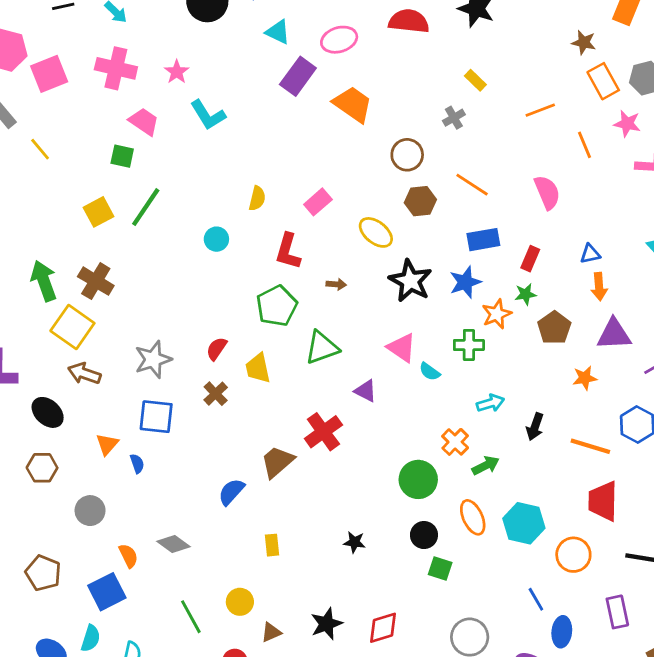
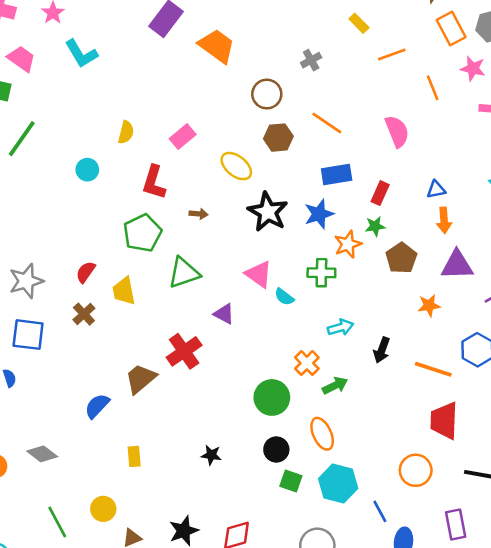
yellow rectangle: (475, 80) -> (359, 23), moved
cyan hexagon: (524, 523) -> (338, 483), moved

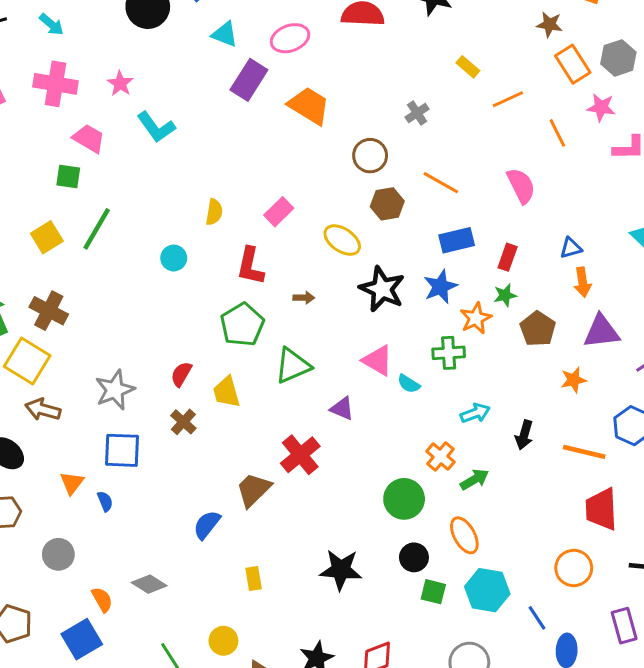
black star: (211, 455) -> (341, 570), size x1.8

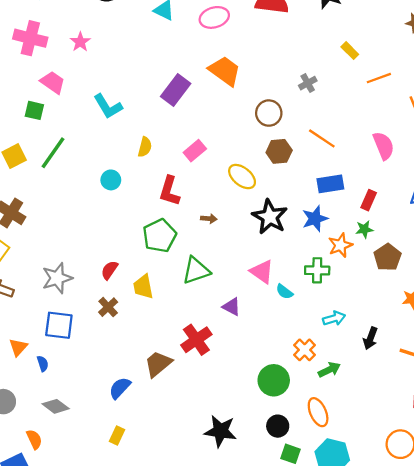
purple rectangle: (249, 80) -> (176, 90), moved
cyan L-shape: (156, 127) -> (108, 106), moved
yellow rectangle: (254, 579) -> (117, 436), moved, turned 30
gray diamond: (149, 584) -> (56, 406), moved

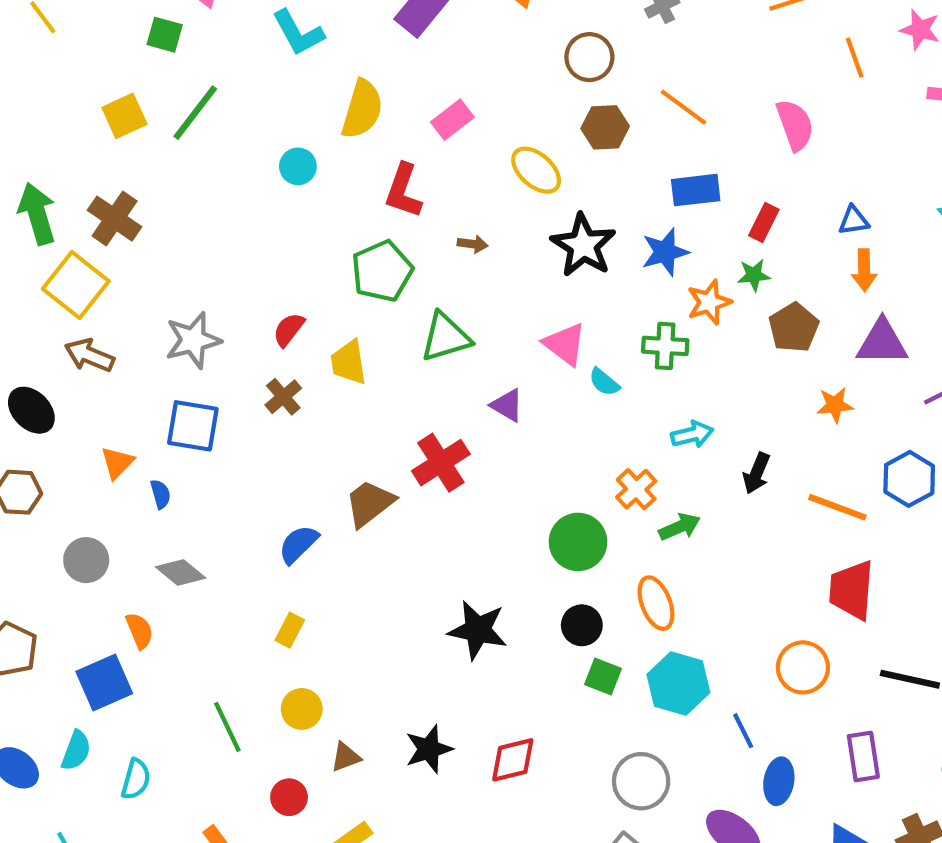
yellow semicircle: (145, 147) -> (362, 109), size x1.6

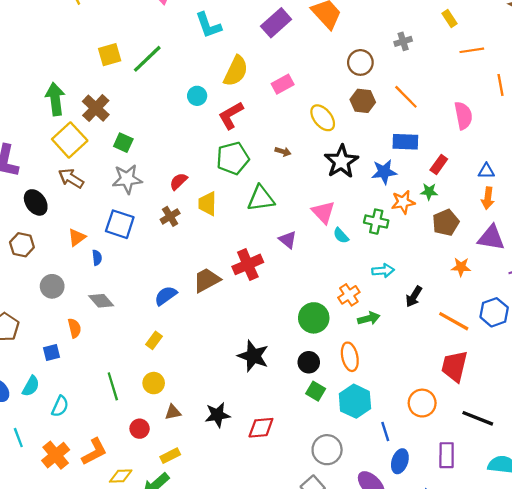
green square: (165, 35) -> (123, 143), moved
red L-shape: (403, 191) -> (231, 115), moved, turned 32
blue square: (104, 682) -> (51, 353), size x0.6

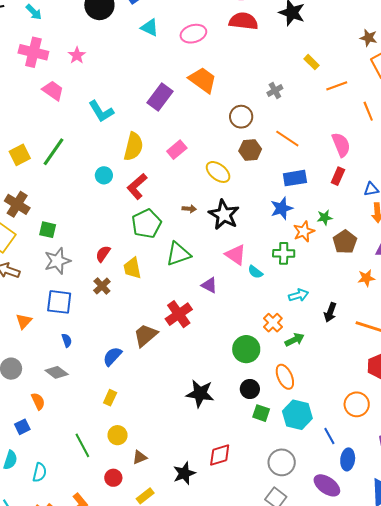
black star: (341, 161) -> (224, 215), moved
red rectangle: (439, 165) -> (338, 176), moved
blue semicircle: (97, 258) -> (67, 340), moved
black star: (217, 415) -> (184, 473), moved

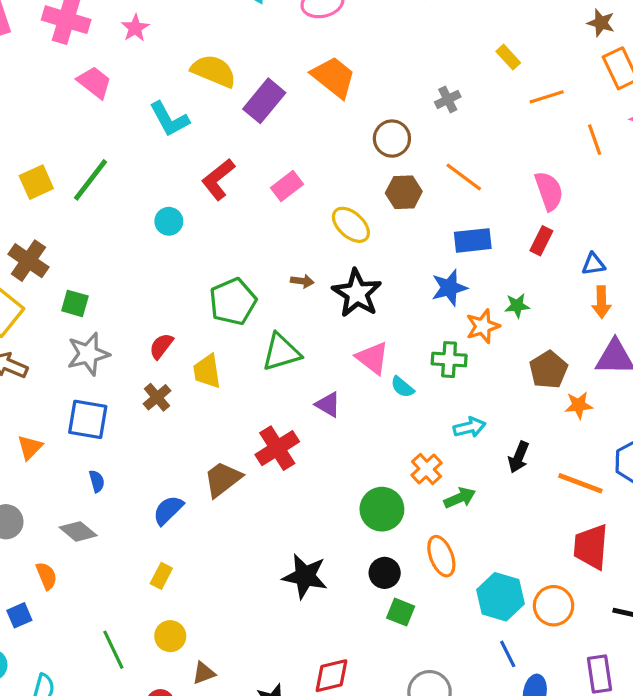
yellow semicircle: (133, 147) -> (214, 71), moved, turned -84
red L-shape: (137, 186) -> (218, 179), moved
brown pentagon: (345, 242) -> (548, 370), moved
cyan hexagon: (297, 415) -> (501, 597), moved

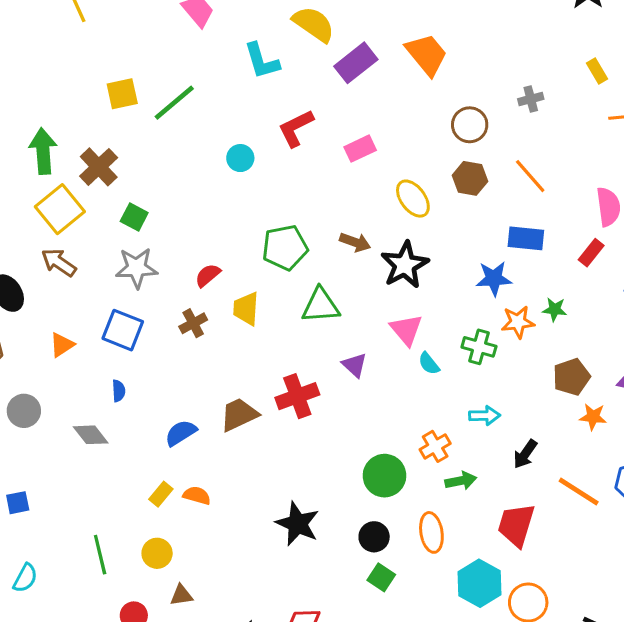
brown arrow: (302, 281) -> (355, 242), size x1.4
red trapezoid: (591, 547) -> (516, 525), moved
orange semicircle: (46, 576) -> (197, 495), moved, turned -64

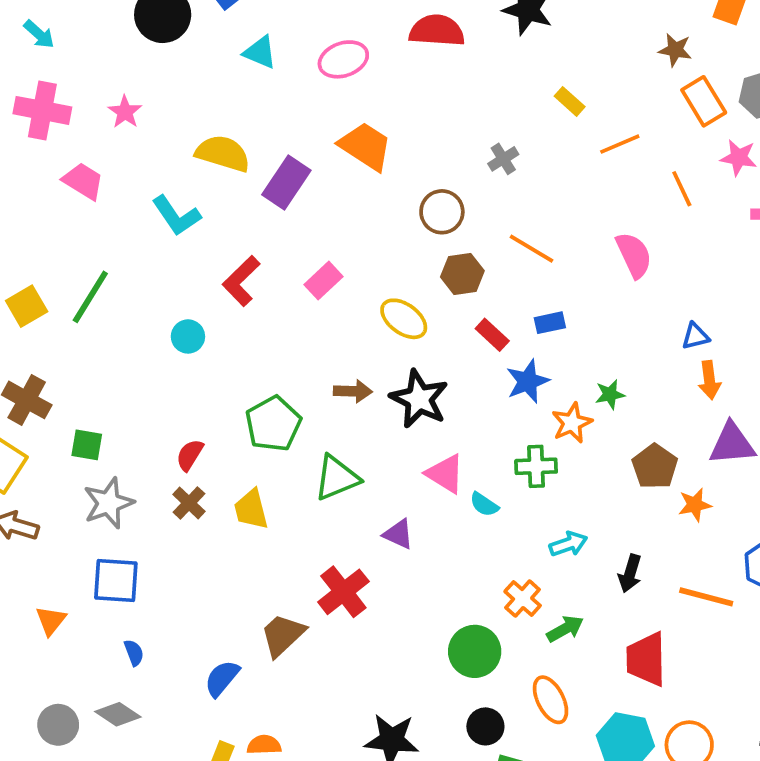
blue rectangle: (526, 238) -> (550, 323), size x0.7
red rectangle: (591, 253) -> (492, 335), moved, turned -68
red semicircle: (208, 275) -> (190, 455), moved
brown cross: (193, 323) -> (189, 503), moved
gray circle: (24, 411) -> (58, 725), moved

